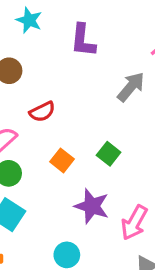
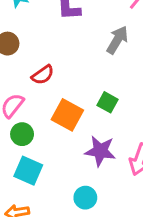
orange square: (62, 160) -> (67, 115), size x1.5

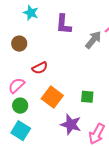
gray arrow: (117, 40) -> (93, 40), moved
green square: (107, 102) -> (87, 97), moved, turned -32

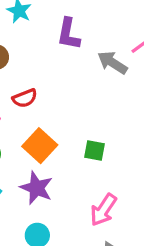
gray arrow: (93, 40) -> (112, 63), turned -102
purple star: (71, 124) -> (36, 188), moved

